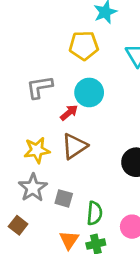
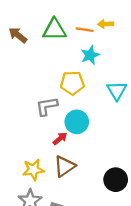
gray L-shape: (40, 87) -> (47, 106), moved

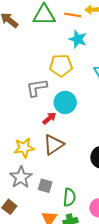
cyan star: (90, 55) -> (78, 39), turned -30

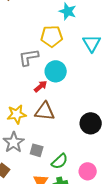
brown triangle: (54, 145) -> (45, 111), turned 40
green semicircle: (69, 197) -> (60, 161), turned 42

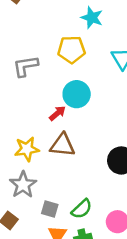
gray L-shape: (29, 57) -> (26, 66), moved
gray square: (37, 150) -> (50, 209), moved

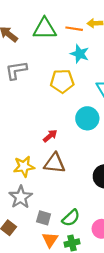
gray L-shape: (26, 66) -> (16, 70), moved
cyan circle: (77, 94) -> (87, 118), moved

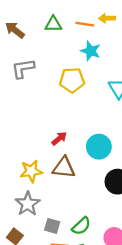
green triangle: (45, 29) -> (53, 24), size x0.7
cyan circle: (87, 118) -> (99, 147), moved

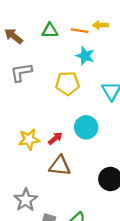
cyan circle: (99, 147) -> (86, 127), moved
yellow star: (31, 171) -> (29, 139), moved

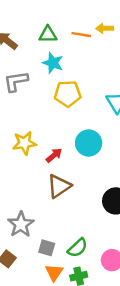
cyan star: (85, 56) -> (53, 63), moved
yellow star: (29, 139) -> (24, 143), moved
brown triangle: (60, 166) -> (59, 186), turned -40

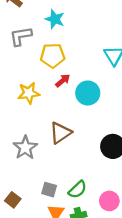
yellow pentagon: (68, 94) -> (53, 56), moved
red arrow: (54, 155) -> (63, 81), moved
gray star: (21, 224) -> (25, 148), moved

